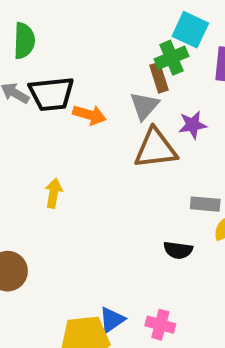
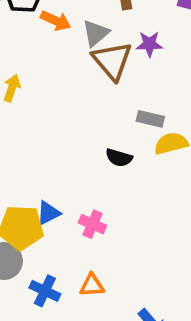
gray triangle: (144, 106) -> (96, 33), moved
brown triangle: (156, 148) -> (112, 61), turned 48

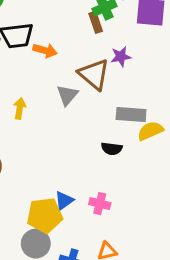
gray triangle: (96, 33) -> (67, 95), moved
gray rectangle: (150, 119) -> (131, 114), size x1.4

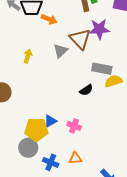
purple star: (121, 57) -> (99, 29), size x1.5
black semicircle: (112, 149) -> (86, 90), turned -48

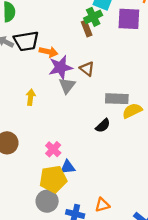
purple star: (99, 29) -> (61, 67), moved
brown triangle: (80, 39) -> (87, 69), size x0.6
blue triangle: (50, 121) -> (68, 167), turned 32
pink cross: (74, 126) -> (53, 149), moved, turned 32

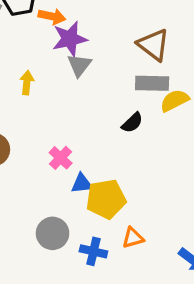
brown triangle: (87, 69) -> (153, 45), moved, size x1.5
yellow pentagon: (53, 179) -> (106, 199), moved

